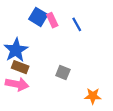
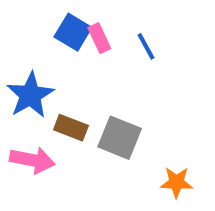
brown rectangle: (20, 67) -> (71, 128), moved
gray square: (63, 72) -> (120, 138), size x1.5

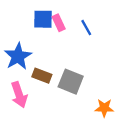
blue square: (73, 32) -> (43, 19), turned -30
pink arrow: (32, 160) -> (19, 95), turned 60

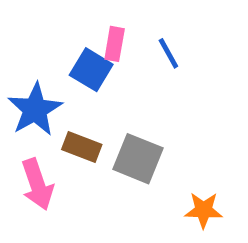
blue square: (43, 19) -> (91, 70), moved, turned 30
pink rectangle: (59, 23) -> (115, 44), turned 35

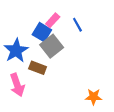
pink rectangle: (115, 44) -> (53, 20), turned 32
gray square: (138, 159) -> (52, 46), moved, turned 30

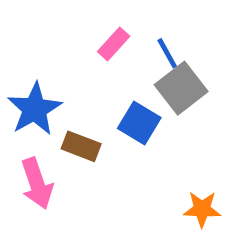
blue square: (42, 32) -> (139, 123), moved
gray square: (52, 46) -> (181, 88), moved

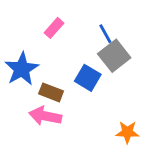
pink rectangle: (114, 44) -> (54, 28), moved
pink arrow: (37, 183) -> (45, 116), moved, turned 120

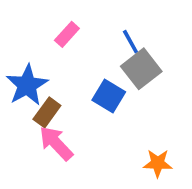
brown rectangle: (51, 92) -> (47, 112), moved, turned -75
pink arrow: (45, 116) -> (56, 143), turned 36

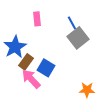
pink rectangle: (67, 34) -> (37, 19), turned -48
blue square: (109, 96) -> (46, 68), moved

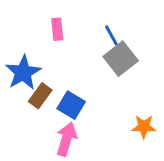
pink arrow: (31, 79) -> (67, 139), moved, turned 60
orange star: (87, 90) -> (144, 127), moved

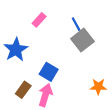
pink rectangle: (57, 29) -> (39, 20), turned 48
brown rectangle: (40, 96) -> (23, 90), moved

